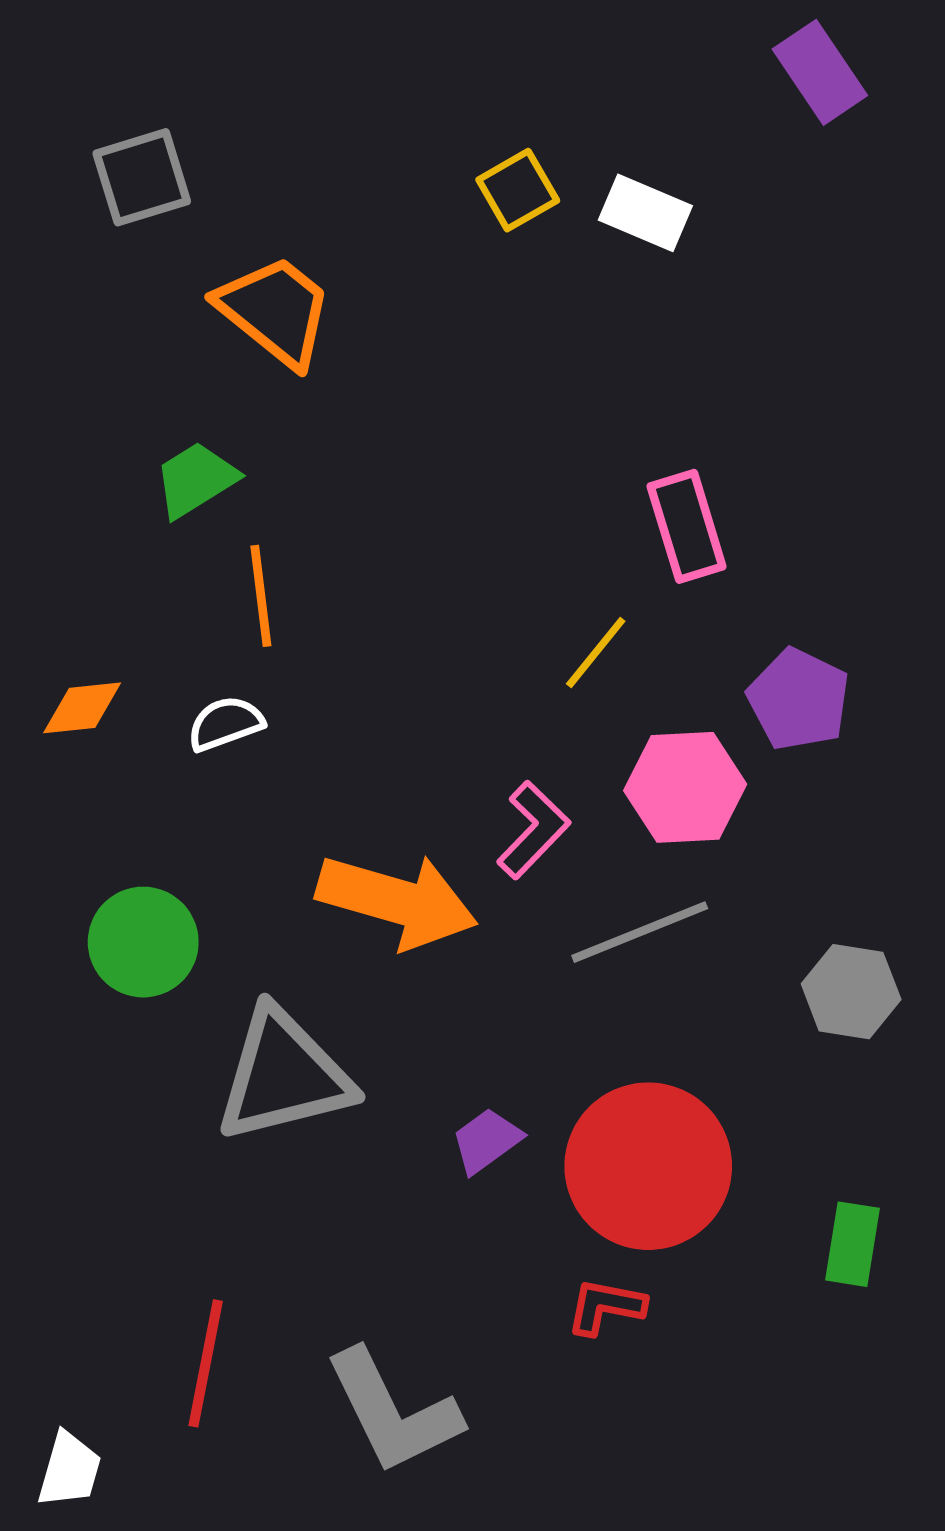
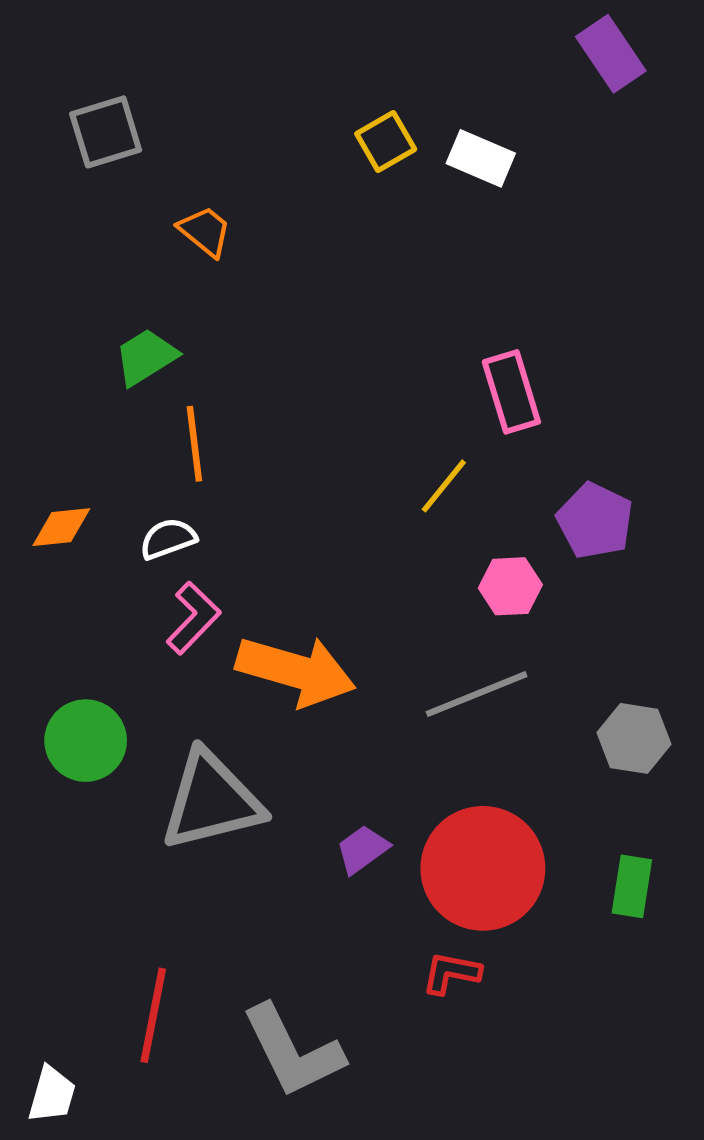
orange trapezoid: (275, 311) -> (205, 231), size x0.6
pink hexagon: (685, 787) -> (510, 586), size x0.7
pink L-shape: (533, 830) -> (193, 618), moved
green circle: (143, 942) -> (86, 741), moved
green rectangle: (853, 1244) -> (632, 886), moved

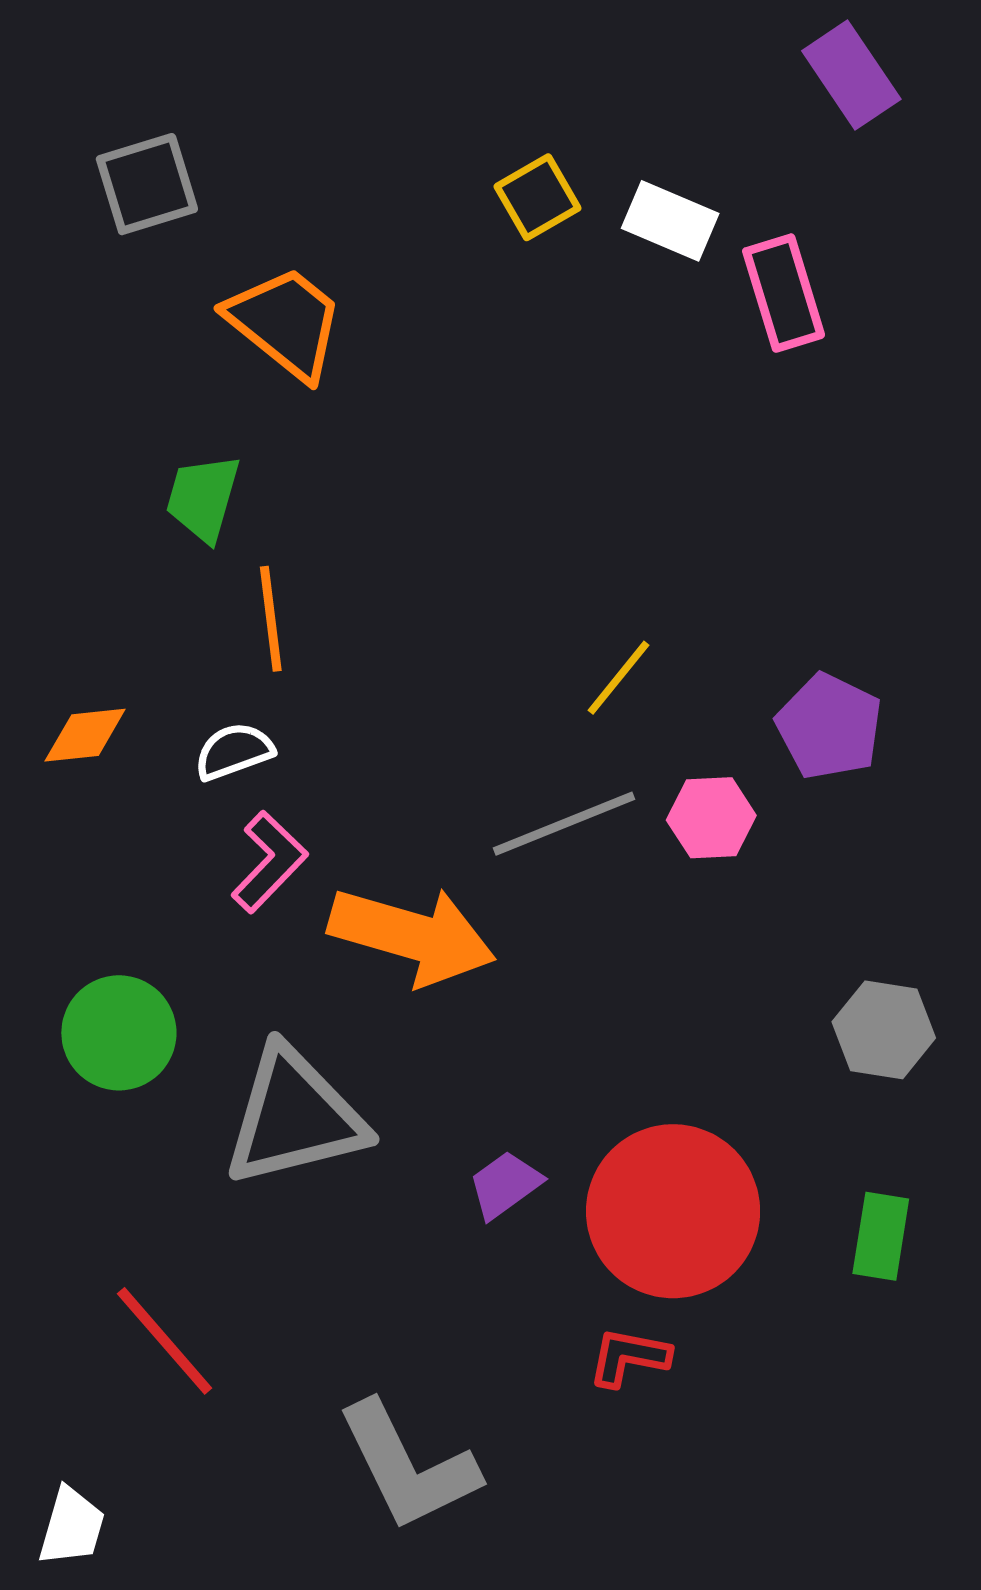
orange trapezoid: (205, 231) -> (285, 323), size x1.6
green trapezoid: (146, 357) -> (203, 498), turned -42
pink rectangle: (511, 392) -> (784, 293), moved
gray line: (477, 694) -> (564, 824), moved
red line: (153, 1015) -> (165, 1341), moved, turned -52

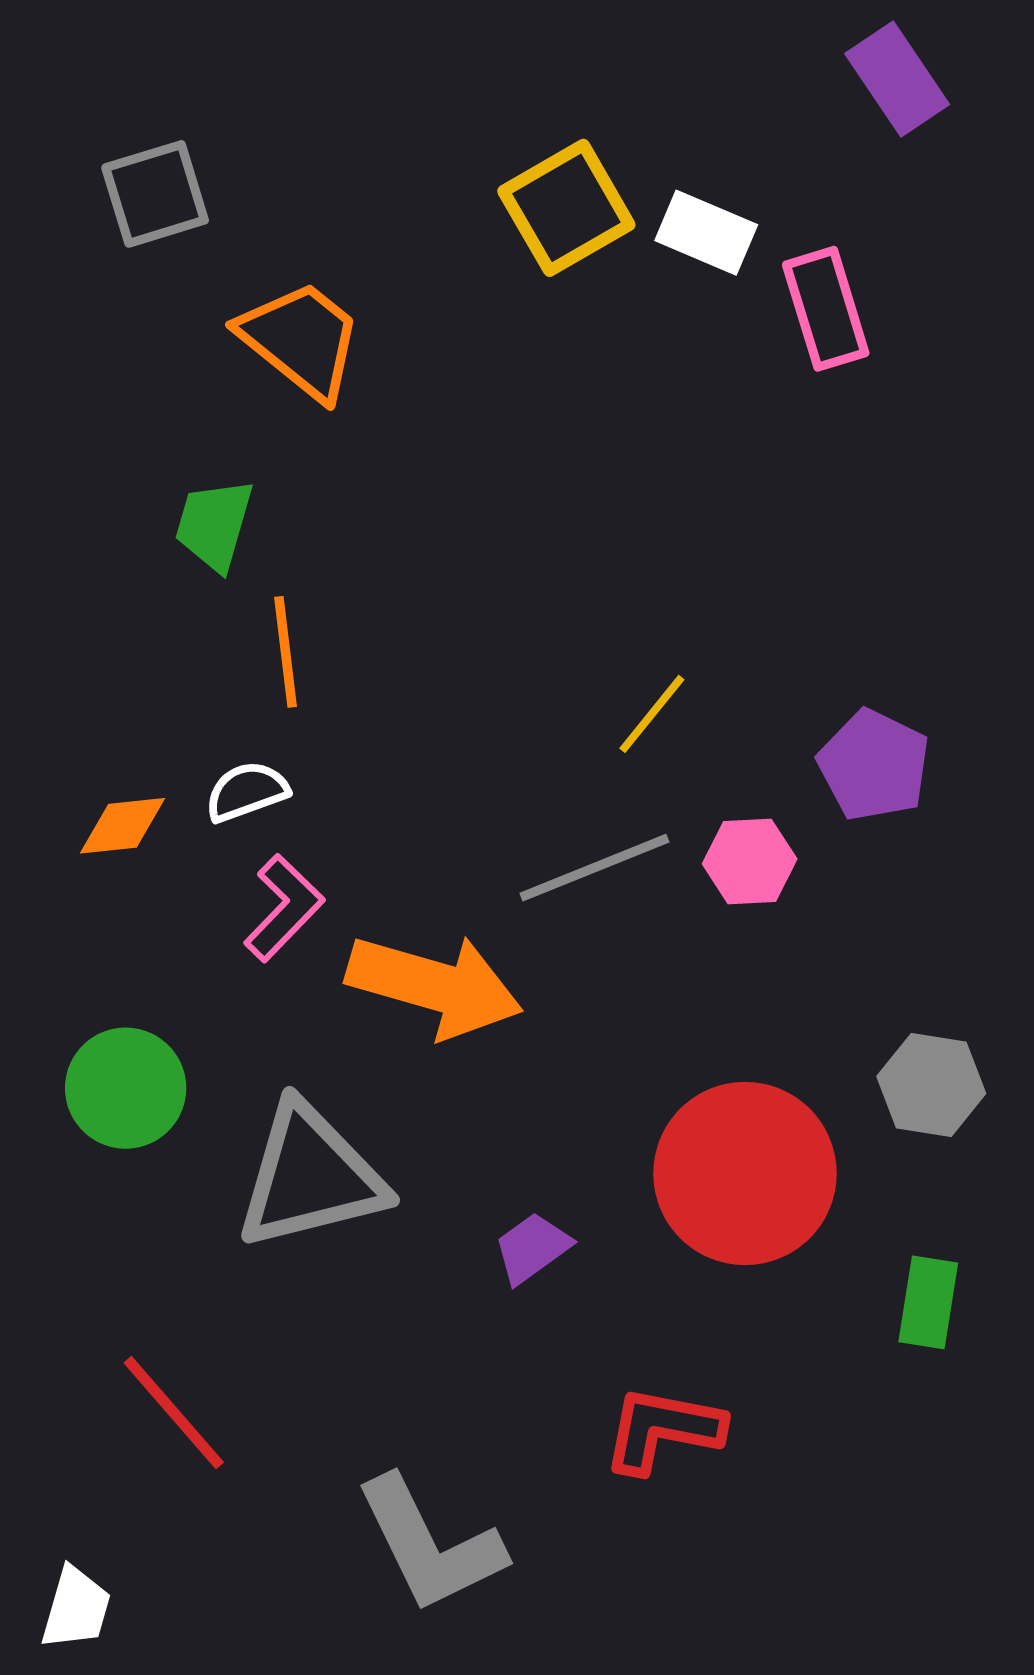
yellow square: (537, 197) -> (566, 208), size x1.5
orange diamond: (85, 735) -> (122, 826), moved
red circle: (673, 1211) -> (745, 1173), moved
red L-shape: (629, 1357) -> (663, 1430), size x1.4

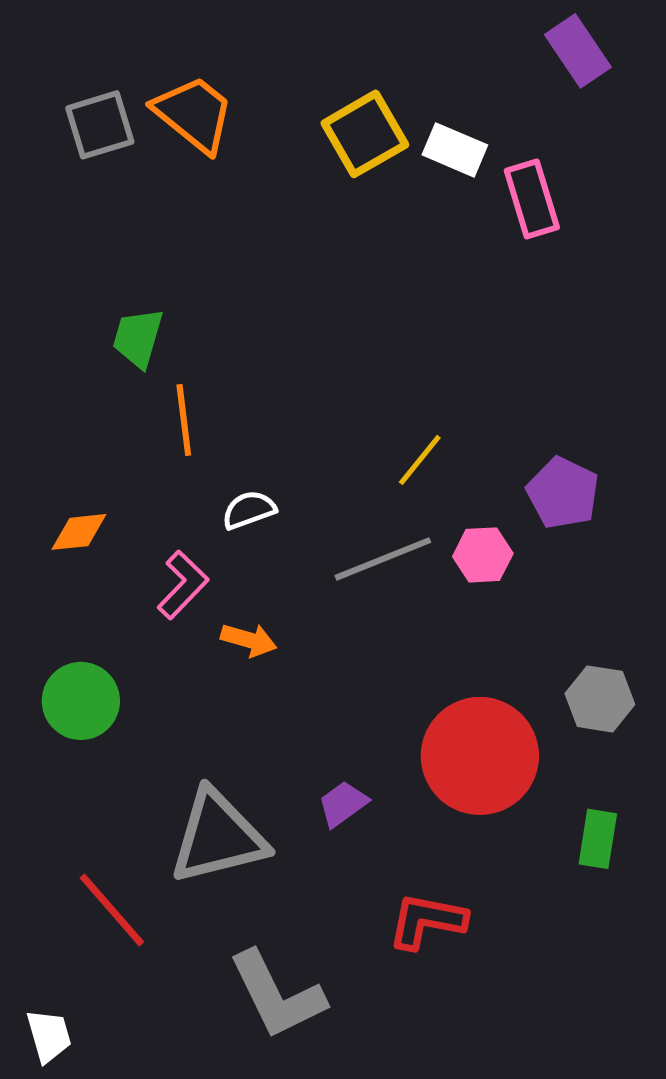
orange trapezoid: (301, 340) -> (194, 114), moved
white semicircle: (247, 792) -> (249, 510), moved
orange arrow: (435, 986) -> (249, 640), moved, size x0.5
gray triangle: (310, 1177) -> (218, 837), moved
white trapezoid: (76, 1608) -> (49, 1036), turned -32

